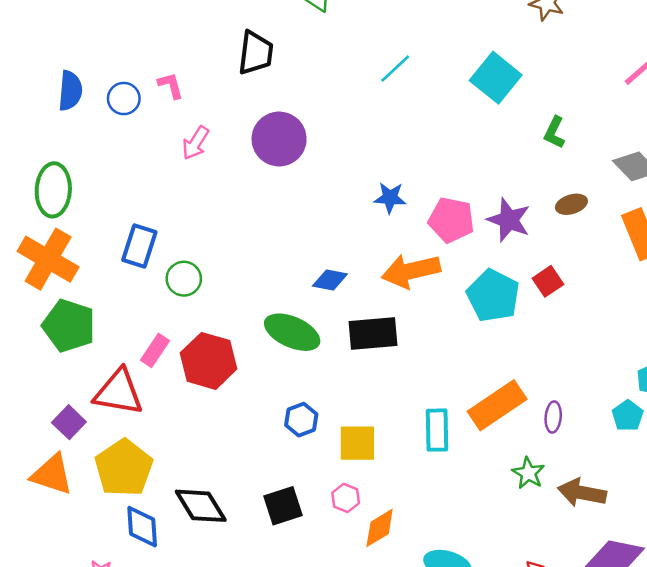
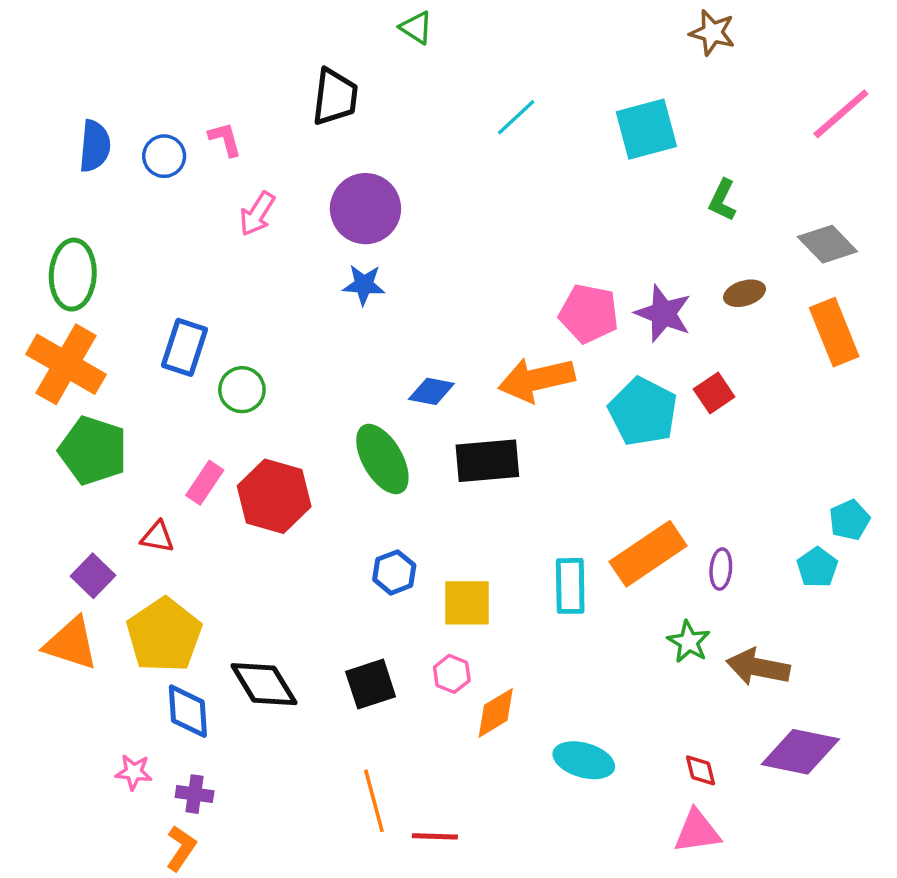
cyan square: (496, 78) -> (646, 129), turned 36
blue star: (390, 198) -> (364, 285), moved
green ellipse: (292, 332) -> (382, 459), turned 36
red triangle: (119, 392) -> (157, 537), size x0.5

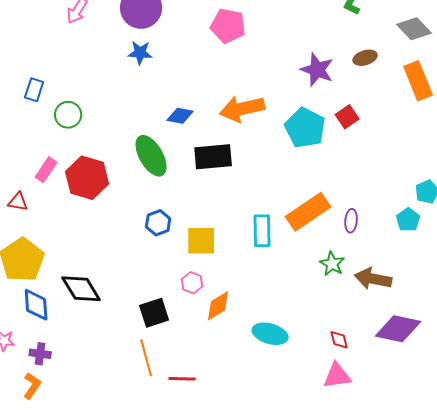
pink pentagon: (589, 314) -> (228, 26), moved
blue rectangle: (184, 347) -> (34, 90), size x0.7
black square: (371, 684) -> (154, 313), moved

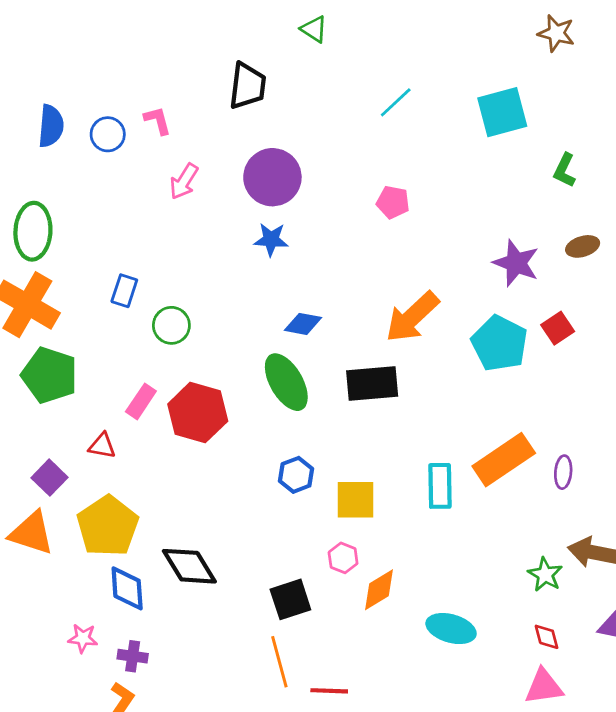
pink pentagon: (228, 26) -> (393, 202), size x0.7
orange arrow: (242, 109) -> (412, 317), turned -30
blue diamond: (180, 116) -> (303, 324), moved
green star: (332, 264) -> (545, 575), moved

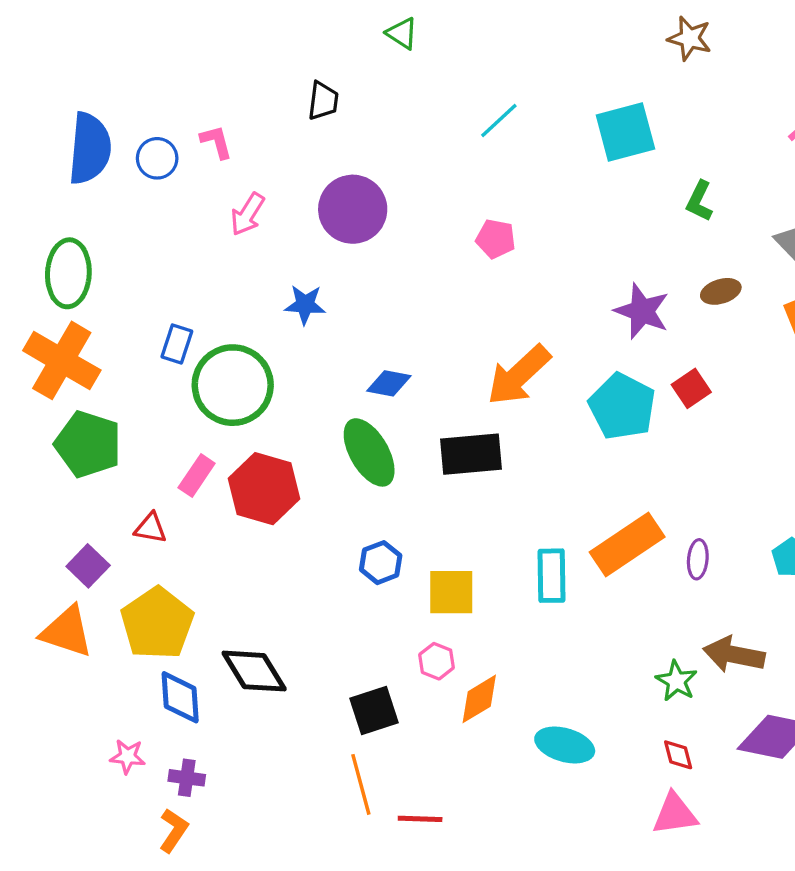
black trapezoid: (248, 86) -> (323, 101), size x0.7
blue semicircle: (51, 126) -> (90, 148), size x1.4
blue star: (271, 240) -> (305, 305), moved
green circle: (171, 325) -> (233, 385), size x1.8

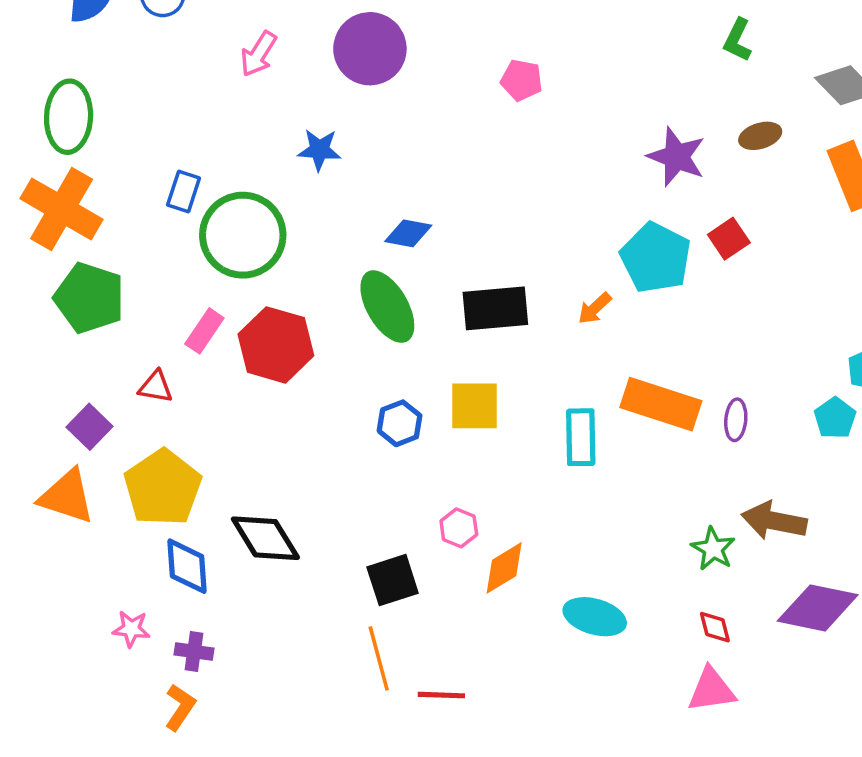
orange arrow: (519, 375) -> (595, 308), moved, size x0.5
orange rectangle: (627, 544) -> (661, 404), turned 52
yellow square: (451, 592) -> (474, 406), moved

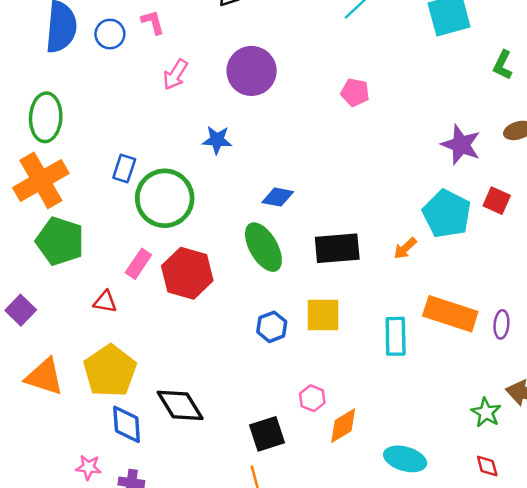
orange cross: (62, 209) -> (41, 180), turned 30
red square: (729, 239) -> (497, 201), turned -32
purple square: (89, 427) -> (21, 310), moved

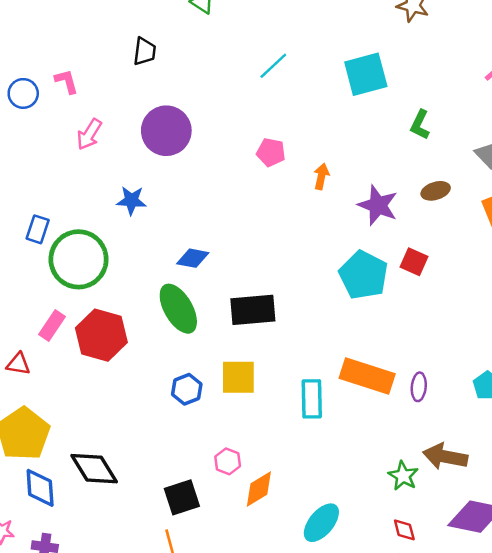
orange arrow: (405, 248) -> (321, 176), moved, turned 145
cyan ellipse: (405, 459) -> (321, 523), turned -66

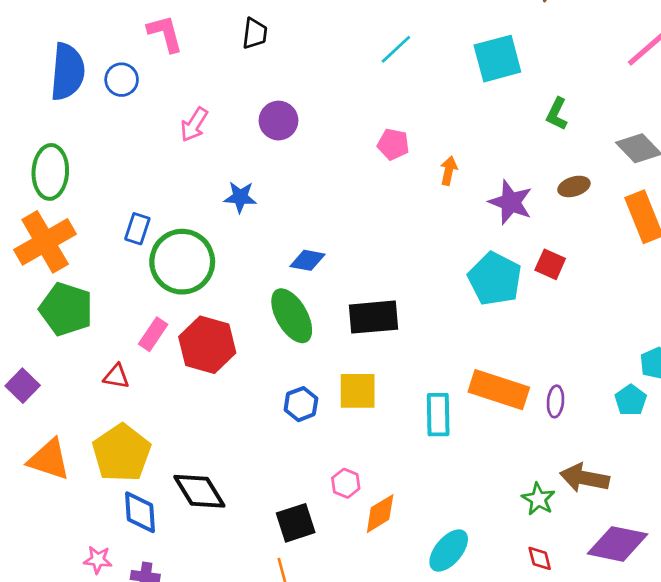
pink L-shape: (66, 81) -> (165, 33), moved, size x1.4
purple circle: (166, 131) -> (279, 121), size x0.7

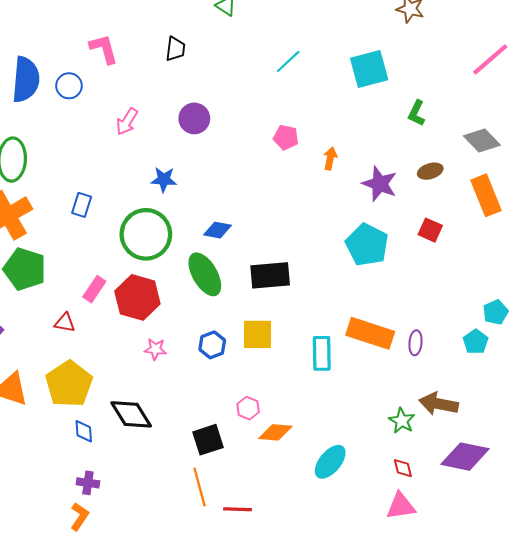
green circle: (182, 262) -> (146, 234), moved
red square: (550, 264) -> (430, 230), moved
blue diamond: (140, 512) -> (84, 431), size x0.7
orange diamond: (380, 514) -> (275, 432), turned 36
pink star: (98, 560) -> (155, 349), moved

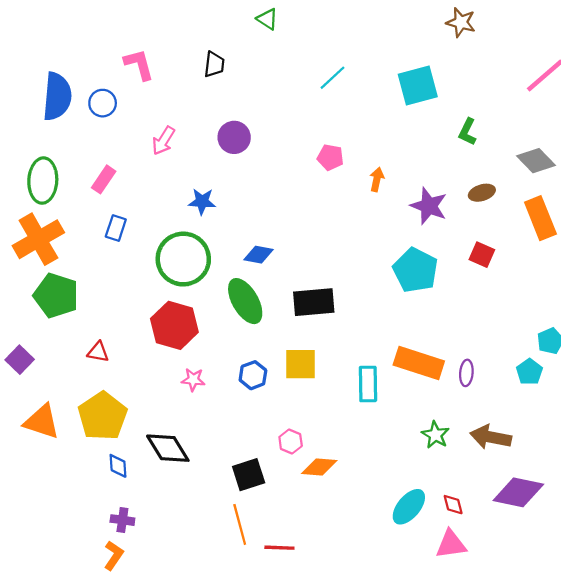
pink rectangle: (94, 289) -> (104, 179), moved
green star: (402, 421) -> (435, 435), moved
cyan ellipse: (330, 462) -> (409, 507), moved

